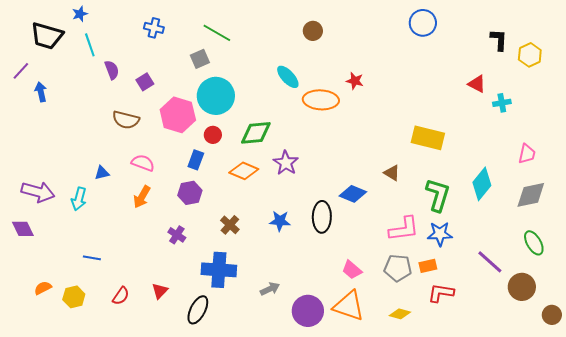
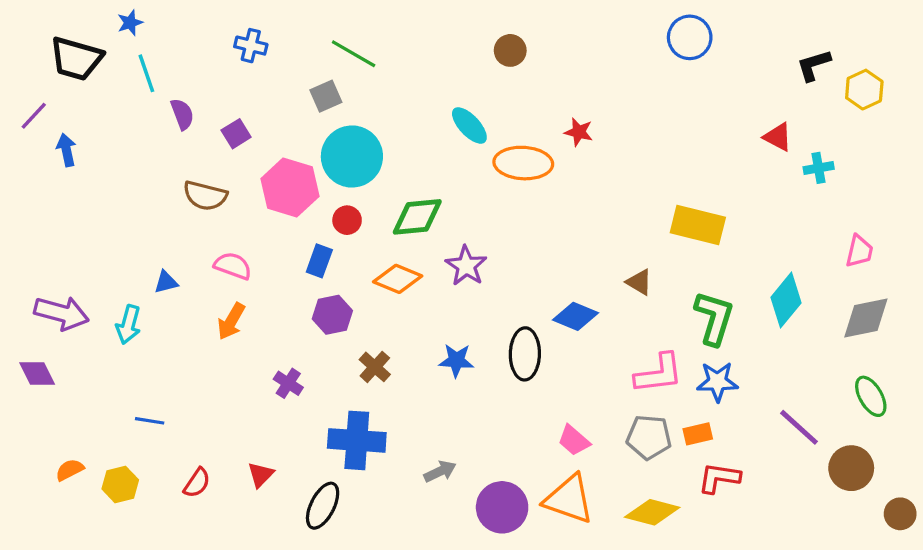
black L-shape: (499, 40) -> (814, 65), turned -110
purple hexagon: (190, 193) -> (332, 315), moved
yellow diamond: (400, 314) -> (652, 512), size x1.5

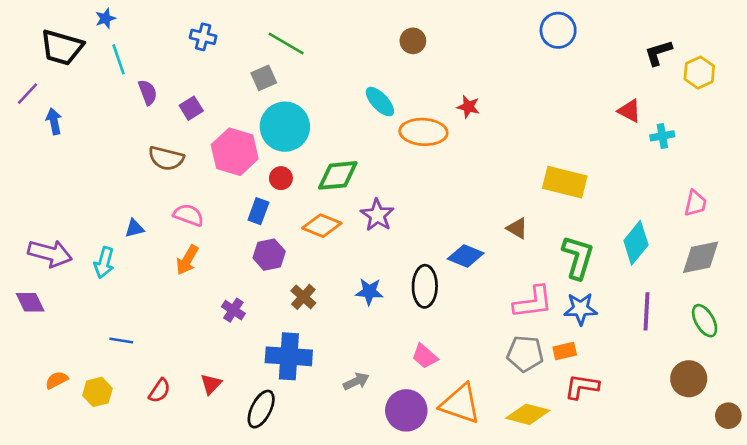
purple line: (799, 427) -> (647, 311), moved, turned 51
pink trapezoid: (574, 440) -> (425, 356), moved

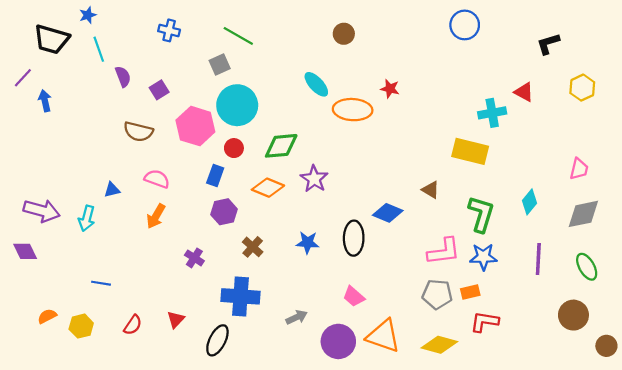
yellow hexagon: (699, 73) -> (582, 88), moved
cyan cross: (662, 136) -> (492, 113), moved, size x1.4
cyan diamond: (636, 243) -> (530, 202), size x0.7

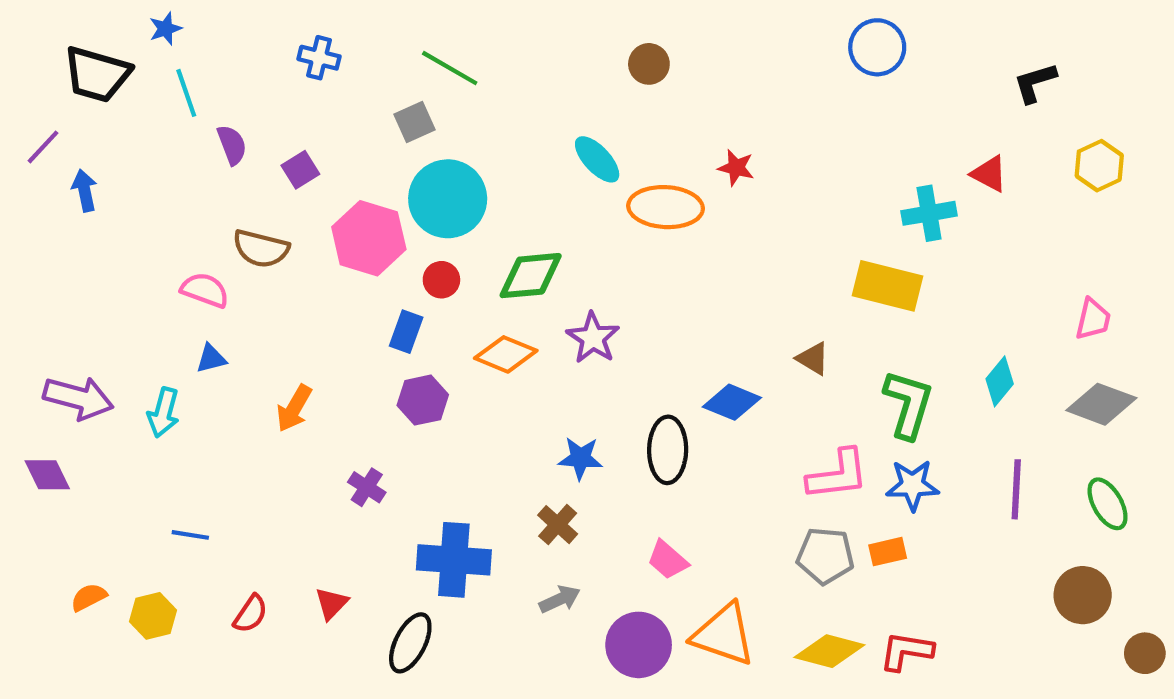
pink semicircle: (157, 179) -> (205, 290), moved
gray diamond: (583, 214) -> (1101, 404), turned 32
brown cross: (253, 247) -> (558, 525), moved
red L-shape: (484, 322) -> (906, 651), moved

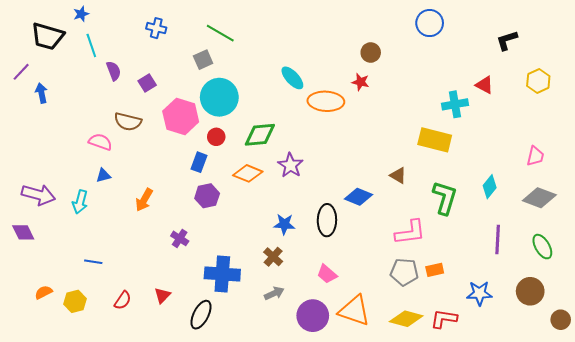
brown circle: (649, 64) -> (371, 53), moved
blue star: (912, 485) -> (479, 293), moved

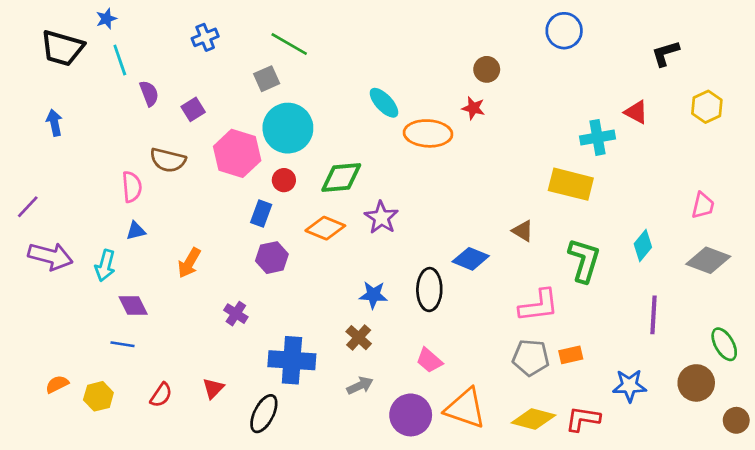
blue cross: (156, 28) -> (205, 37), turned -36
purple line: (21, 72) -> (28, 207), moved
pink semicircle: (100, 142) -> (132, 187), turned 65
purple diamond: (23, 232) -> (133, 306), moved
green ellipse: (542, 247) -> (724, 344), moved

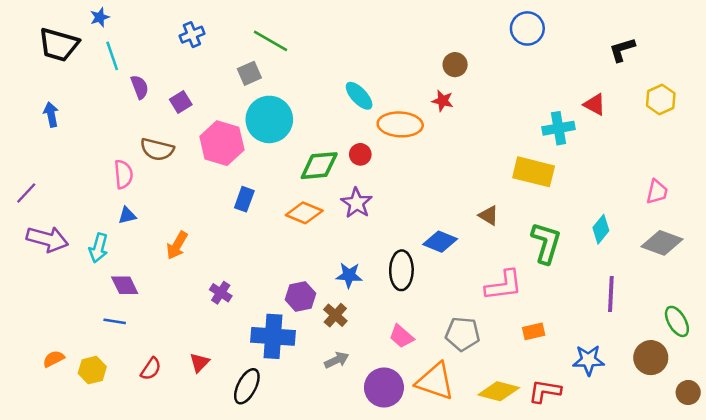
red circle: (284, 180) -> (360, 154), moved
purple hexagon: (272, 258) -> (300, 296), moved
gray pentagon: (531, 358) -> (463, 334), moved

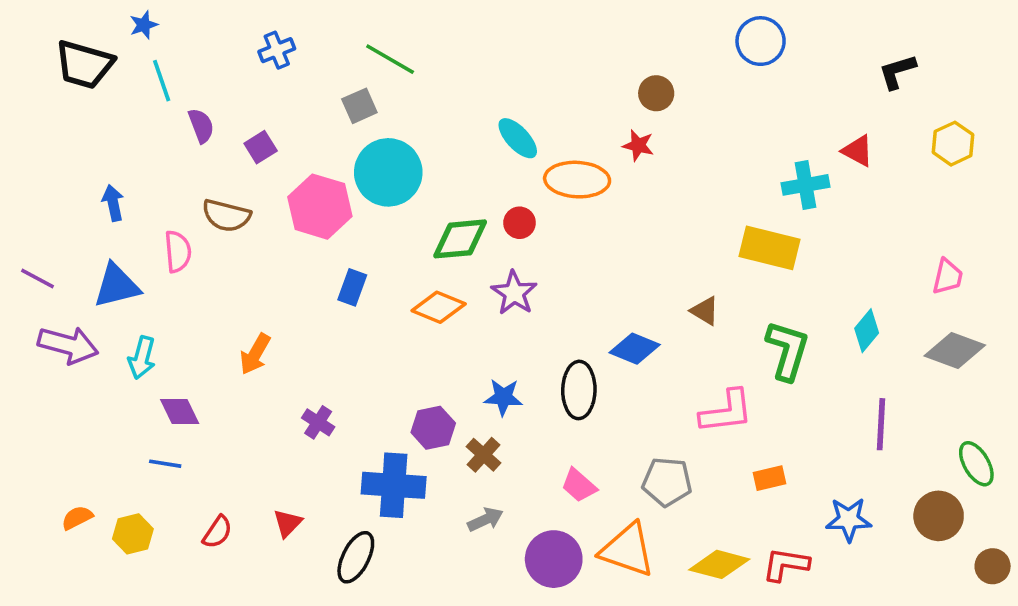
blue arrow: (51, 114) -> (113, 203), moved
purple line: (26, 193) -> (38, 278), turned 75
blue triangle: (127, 215) -> (117, 286), moved, size x1.8

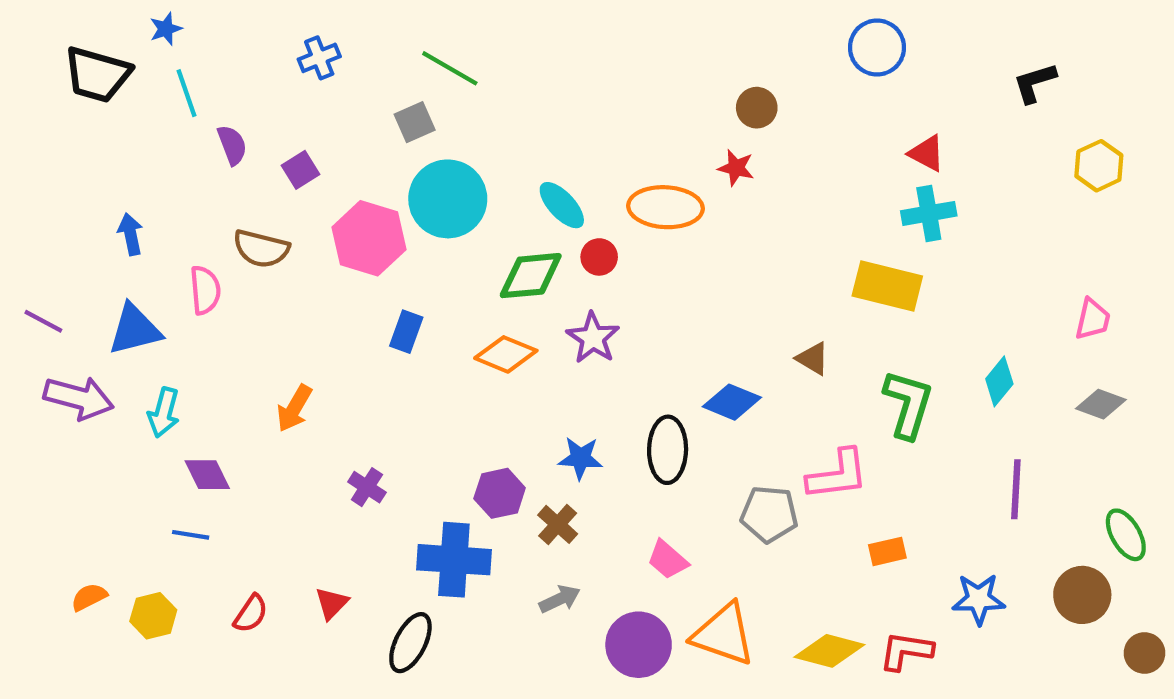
cyan ellipse: (518, 138) -> (562, 205), moved
red triangle: (858, 151) -> (927, 153), moved
gray diamond: (955, 350) -> (1101, 404), size x0.7
gray pentagon: (667, 482) -> (769, 514), moved

